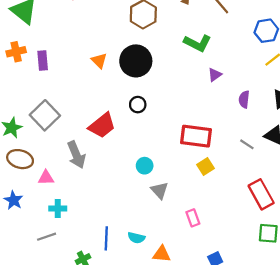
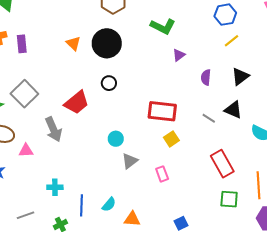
gray triangle: (160, 190) -> (130, 161), turned 36
cyan cross: (58, 208) -> (55, 187), moved
pink rectangle: (193, 218) -> (162, 174), moved
gray line: (47, 237) -> (25, 215), moved
cyan semicircle: (136, 238) -> (109, 204), turned -63

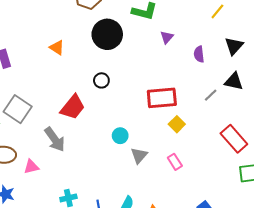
black circle: (107, 43) -> (107, 34), moved
gray line: (209, 118) -> (211, 95), turned -64

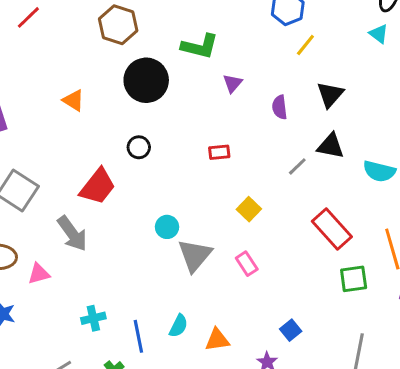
red rectangle: (162, 98) -> (219, 152), moved, size x0.5
gray triangle: (139, 155) -> (195, 255), size x1.4

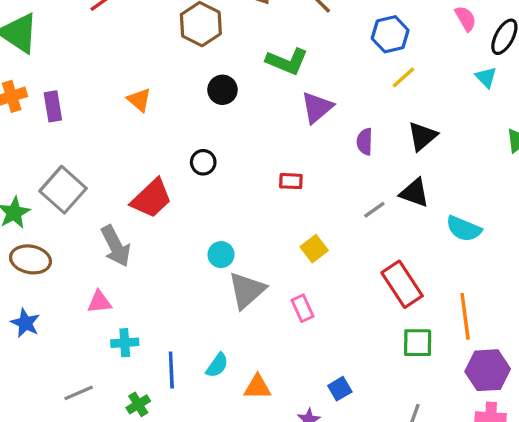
black circle: (146, 80) -> (222, 90), size x0.6
purple triangle: (233, 83) -> (317, 107), size x1.5
pink triangle: (39, 274) -> (99, 302), moved

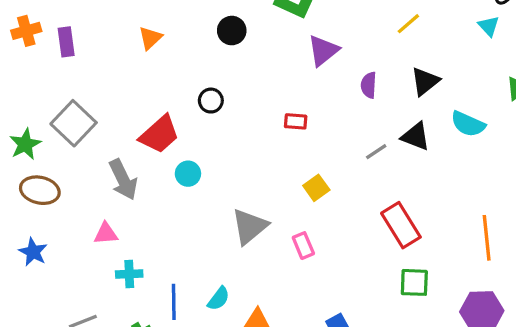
orange triangle: (139, 100) -> (150, 38), turned 35
cyan semicircle: (464, 229) -> (468, 124), moved
cyan circle: (221, 255) -> (188, 174), moved
orange line: (465, 316) -> (487, 238), moved

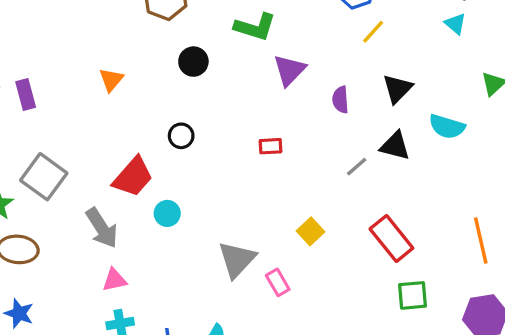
yellow square: (316, 188) -> (311, 231), moved
pink triangle: (106, 234) -> (114, 280), moved
pink rectangle: (303, 246) -> (278, 282), moved

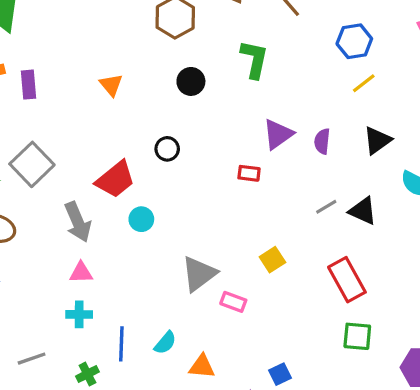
green L-shape: (255, 27) -> (254, 59), turned -105
purple triangle: (289, 70) -> (278, 134), moved
orange triangle: (111, 80) -> (111, 85), turned -30
black triangle: (395, 146) -> (363, 211), moved
pink rectangle: (278, 282) -> (233, 302), turned -50

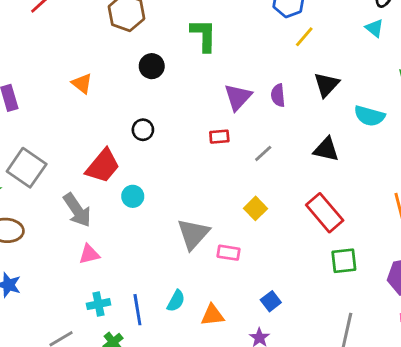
gray line: (326, 207) -> (263, 153), moved
cyan cross: (79, 314) -> (98, 304), moved
blue square: (280, 374) -> (271, 301), moved

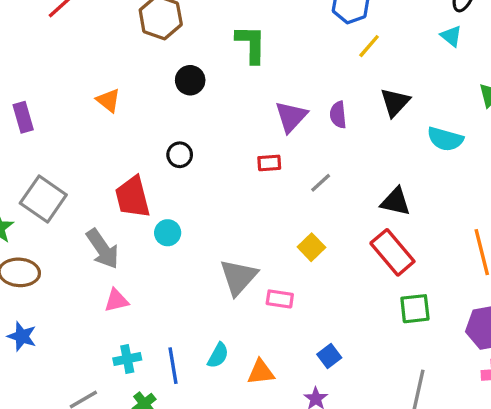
black triangle: (326, 149) -> (395, 202), moved
red trapezoid: (103, 166) -> (132, 197), turned 126

